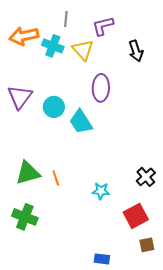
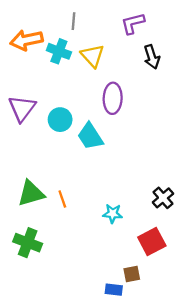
purple L-shape: (103, 26) -> (133, 23), moved
brown square: (147, 245) -> (132, 274), moved

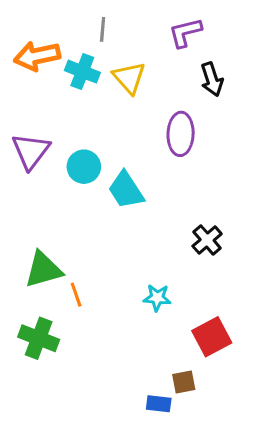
purple ellipse: (113, 98) -> (181, 134), moved
black cross: (163, 198) -> (207, 240), moved
orange line: (62, 199) -> (76, 295), moved

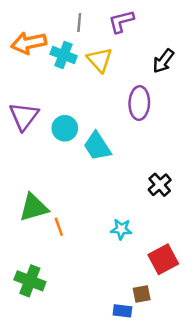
purple L-shape: (185, 33) -> (121, 21), moved
black arrow: (212, 79) -> (163, 61), turned 55
green cross: (39, 338) -> (30, 281), moved

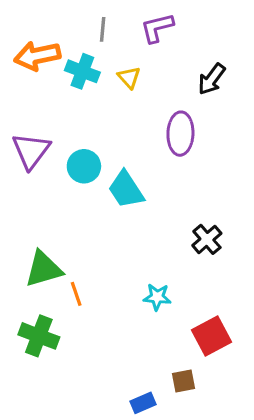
yellow triangle: (100, 60) -> (129, 78), size x0.7
green cross: (30, 281) -> (39, 336), moved
blue rectangle: (122, 311) -> (143, 403), moved, turned -30

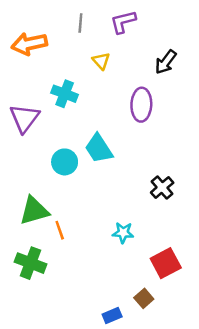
cyan cross: (82, 71) -> (65, 94), moved
cyan circle: (84, 166) -> (65, 162), moved
brown square: (184, 381) -> (144, 298), turned -30

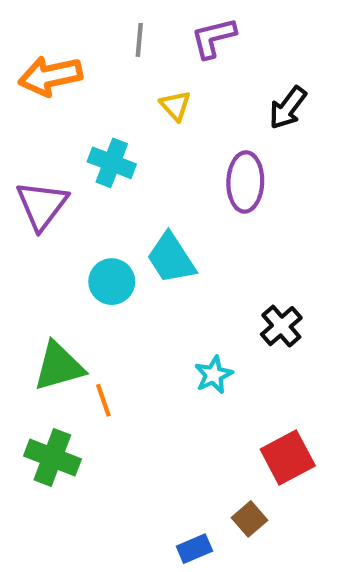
cyan star: (123, 233) -> (213, 375), moved, turned -30

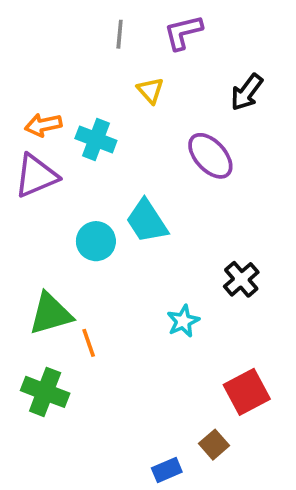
orange arrow: (50, 76) -> (43, 125), moved, size x0.7
purple ellipse: (245, 182) -> (210, 156), turned -45
purple triangle: (42, 205) -> (36, 176), turned 30

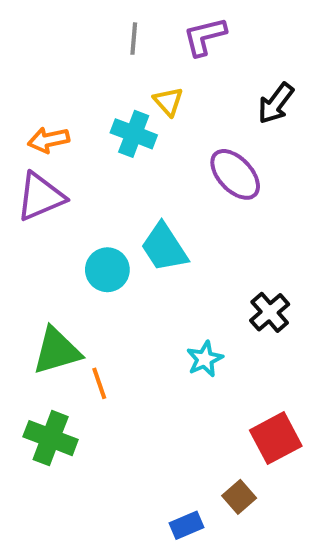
cyan cross: (96, 139) -> (134, 134), moved

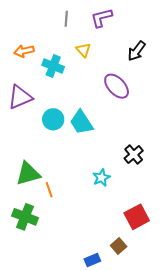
cyan cross: (134, 134) -> (53, 66), moved
orange arrow: (49, 140) -> (24, 51), moved
cyan circle: (107, 270) -> (53, 119), moved

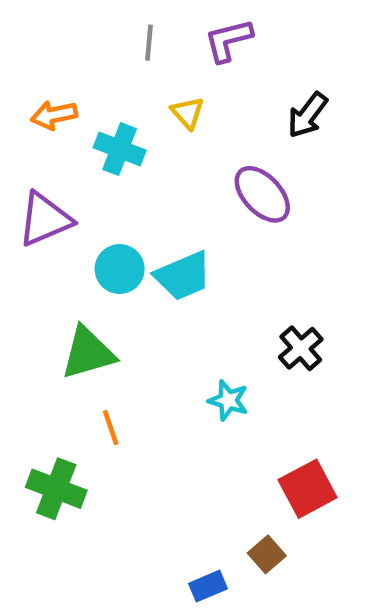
cyan trapezoid: (81, 122) -> (183, 276), turned -80
green triangle: (28, 174) -> (88, 353), moved
cyan star: (101, 178) -> (228, 400), turned -30

